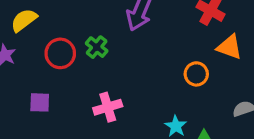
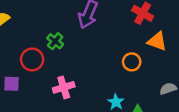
red circle: (60, 53) -> (32, 59), moved

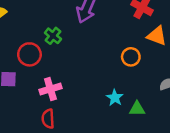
pink cross: (64, 87) -> (50, 89), moved

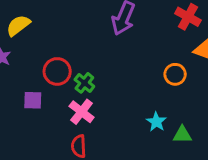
green cross: (53, 36) -> (84, 83), moved
pink cross: (50, 89) -> (82, 112), turned -35

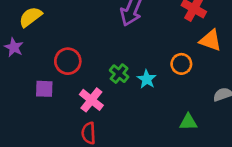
green cross: (84, 83) -> (119, 74), moved
cyan star: (156, 122) -> (147, 79), moved

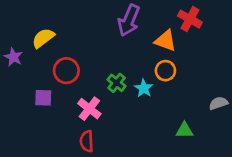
yellow semicircle: (30, 17) -> (43, 38), moved
orange triangle: (210, 40) -> (165, 41), moved
orange circle: (181, 64) -> (165, 71), moved

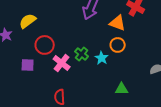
pink cross: (89, 109) -> (62, 63), moved
green triangle: (184, 130) -> (122, 89), moved

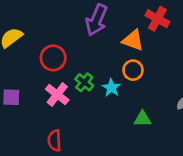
red circle: (45, 45) -> (53, 58), moved
green triangle: (122, 89) -> (142, 119), moved

